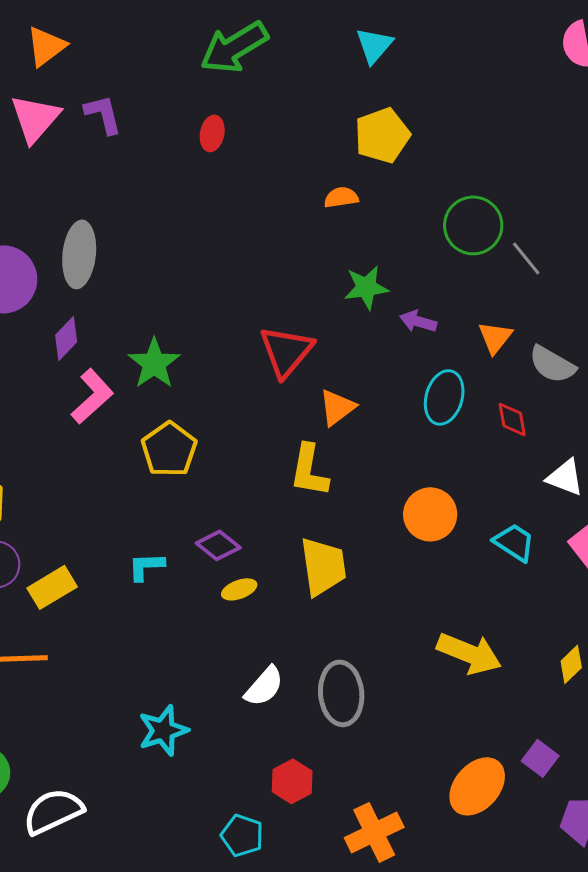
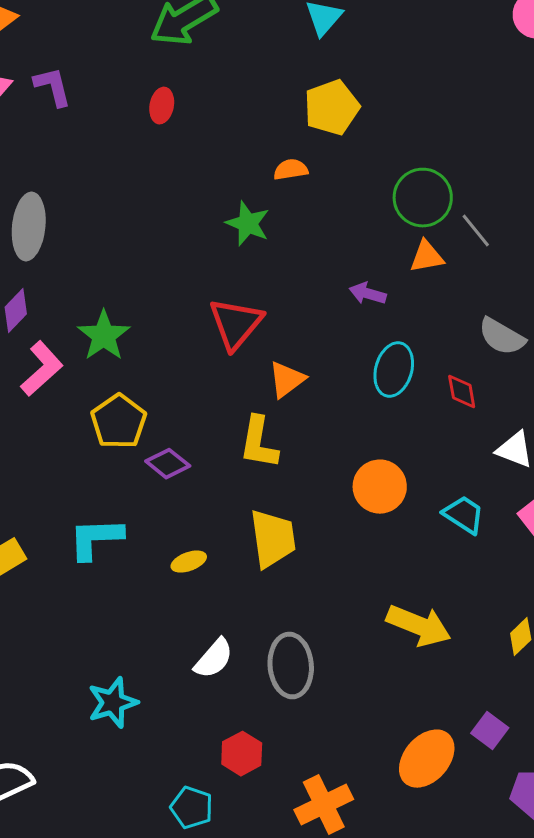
green star: (366, 287) -> (248, 224), moved, turned 30
orange triangle: (495, 337) -> (427, 257), moved, turned 42
purple diamond: (218, 545) -> (168, 464), moved
cyan L-shape: (146, 566) -> (96, 539), size x1.5

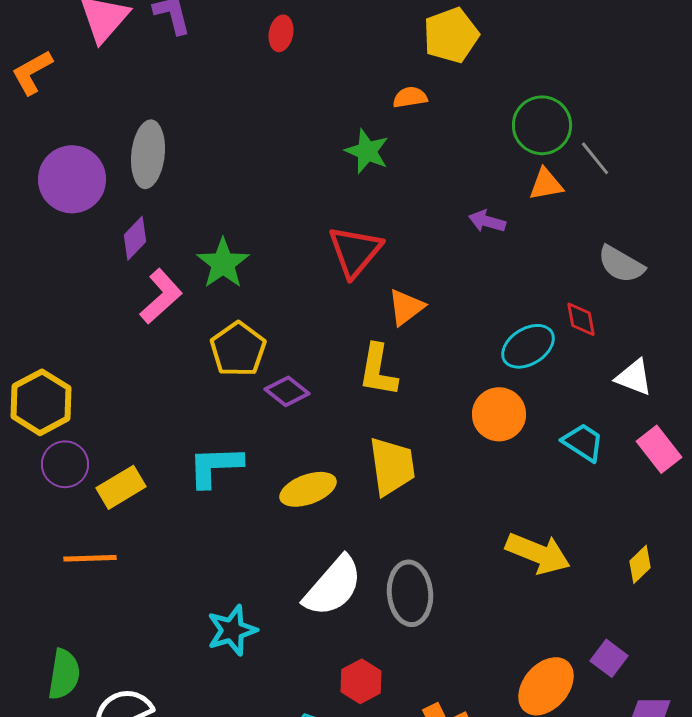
cyan ellipse: (394, 370) -> (528, 346), moved, turned 42
yellow ellipse: (189, 562) -> (308, 489), size x1.6
white semicircle: (214, 659) -> (333, 586), size x1.5

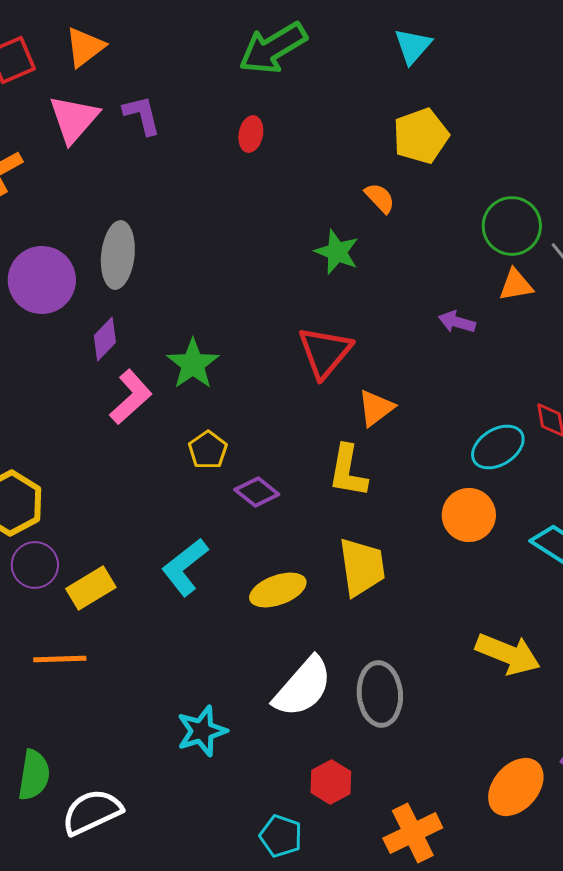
orange semicircle: (410, 97) -> (380, 198), turned 56
yellow pentagon: (238, 349) -> (208, 450), size x0.7
cyan L-shape: (215, 466) -> (185, 567), turned -36

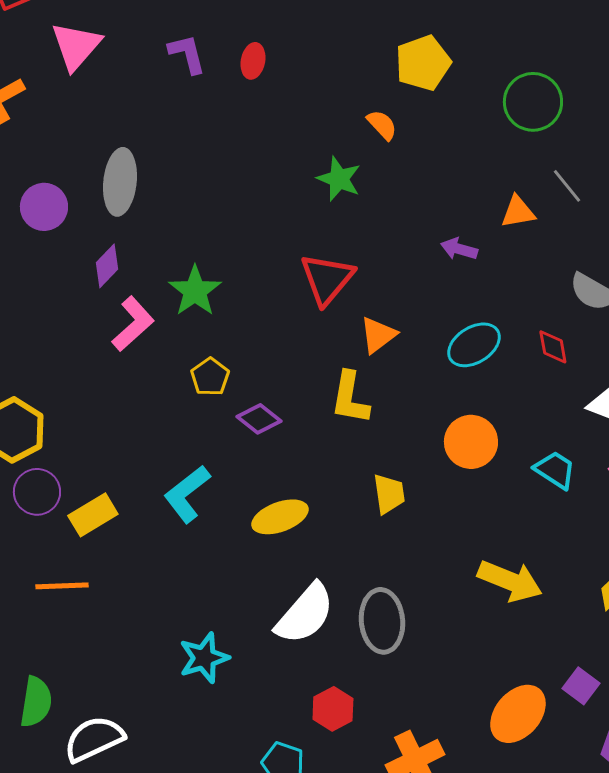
purple L-shape: (142, 115) -> (187, 54), moved
green circle: (512, 226) -> (533, 102), moved
purple circle: (42, 280) -> (44, 207), size x0.7
cyan ellipse: (498, 447) -> (474, 345), moved
yellow trapezoid: (362, 567) -> (389, 494), moved, size x0.7

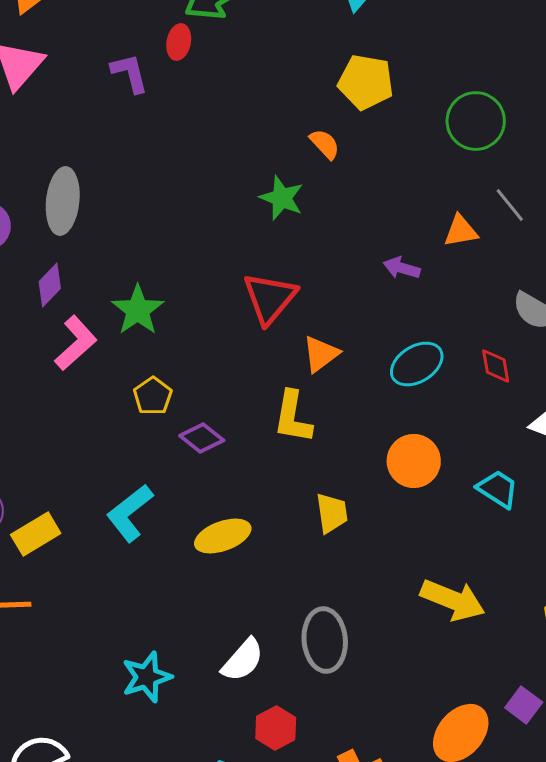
red ellipse: (253, 61) -> (179, 42), moved
yellow pentagon: (423, 63) -> (366, 82), turned 30
white semicircle: (305, 614) -> (243, 660), moved, size x0.7

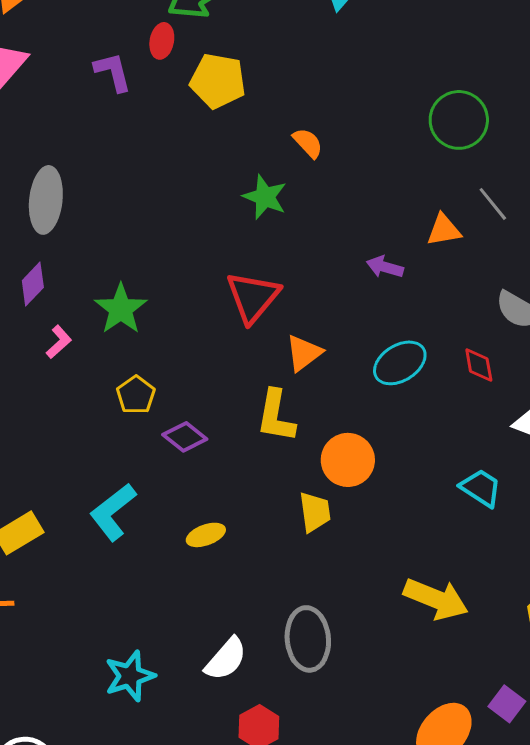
yellow pentagon: (366, 82) -> (218, 81), moved
pink L-shape: (76, 343) -> (59, 342), size x0.6
orange circle: (414, 461) -> (348, 460), moved
yellow ellipse: (223, 536) -> (206, 535), size x0.7

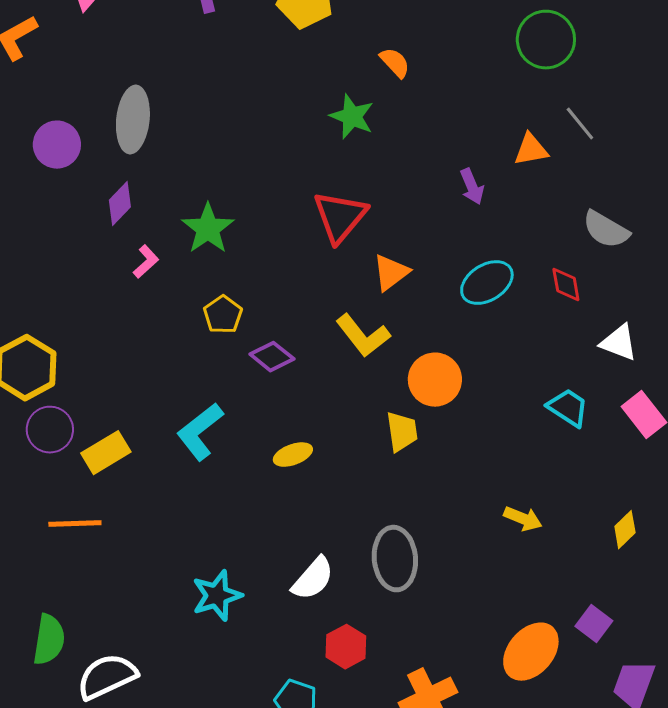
purple arrow: (385, 267) -> (472, 187), turned -129
yellow L-shape: (276, 416) -> (363, 336), turned -48
yellow arrow: (436, 599) -> (523, 519), size x0.6

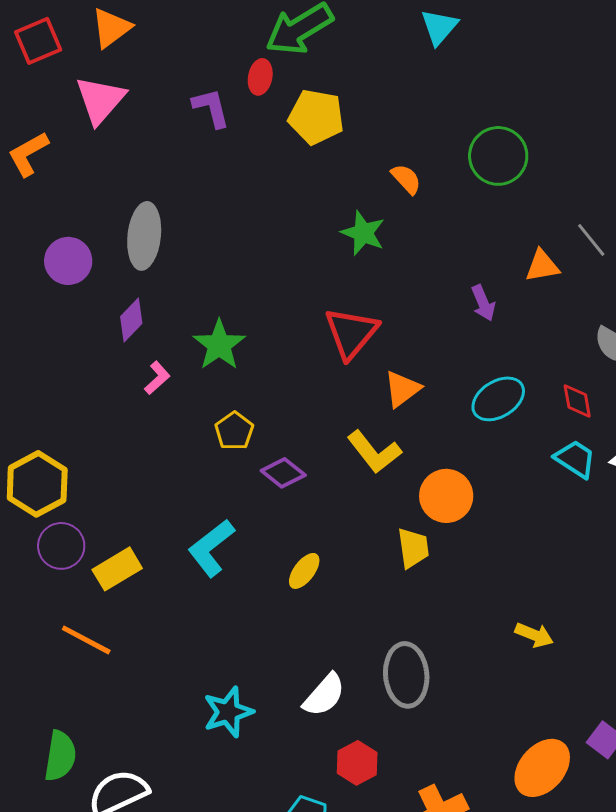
green circle: (546, 40) -> (498, 156), moved
cyan trapezoid: (568, 408) -> (575, 459), moved
yellow ellipse: (293, 455) -> (304, 571), turned -33
orange line: (75, 524) -> (86, 640), turned 30

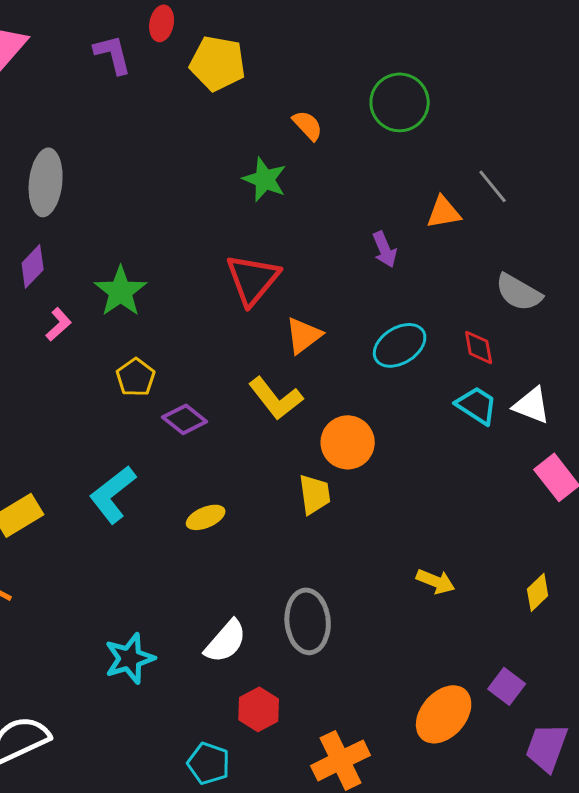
yellow ellipse: (304, 571) -> (206, 517), turned 30

